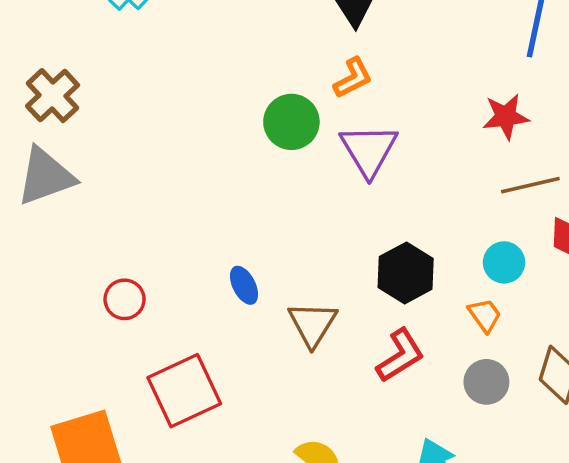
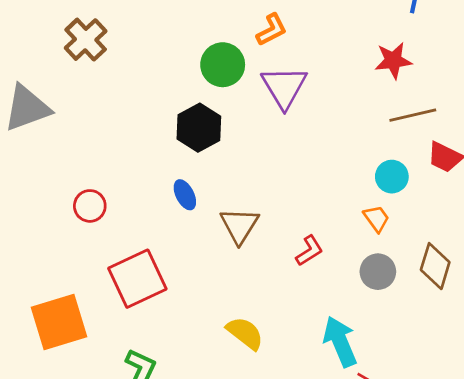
brown cross: (53, 96) -> (86, 40), moved
black hexagon: (406, 273) -> (199, 128), moved
red L-shape: (400, 356) -> (309, 251), size x0.7

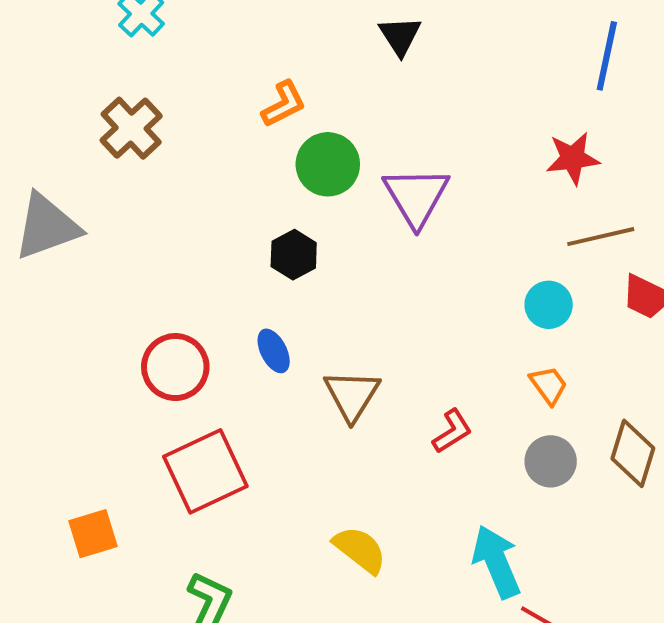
orange L-shape: (272, 30) -> (284, 104), moved
black hexagon: (199, 128) -> (294, 255), size x0.7
cyan circle: (392, 177) -> (549, 305), moved
red circle: (90, 206) -> (175, 367), moved, size x1.4
orange square: (59, 322) -> (93, 534), size x0.6

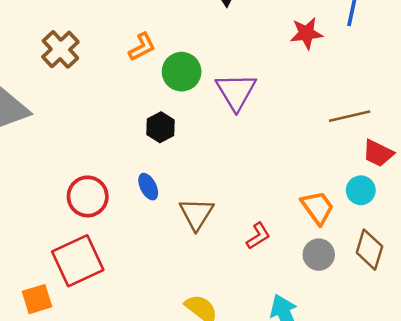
orange L-shape: (284, 104) -> (142, 47), moved
red star: (573, 158) -> (306, 33), moved
cyan circle: (549, 305) -> (361, 190), moved
orange trapezoid: (549, 385) -> (318, 208), size x1.4
red square: (205, 471) -> (78, 261), moved

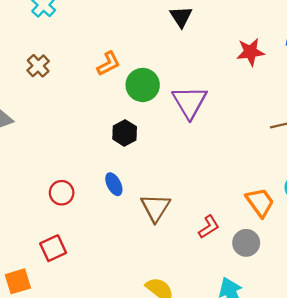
brown cross: (60, 49) -> (38, 66), size x0.7
red circle: (88, 196) -> (62, 193), size x0.7
gray circle: (319, 255) -> (246, 243), moved
red square: (78, 261) -> (53, 248), size x0.6

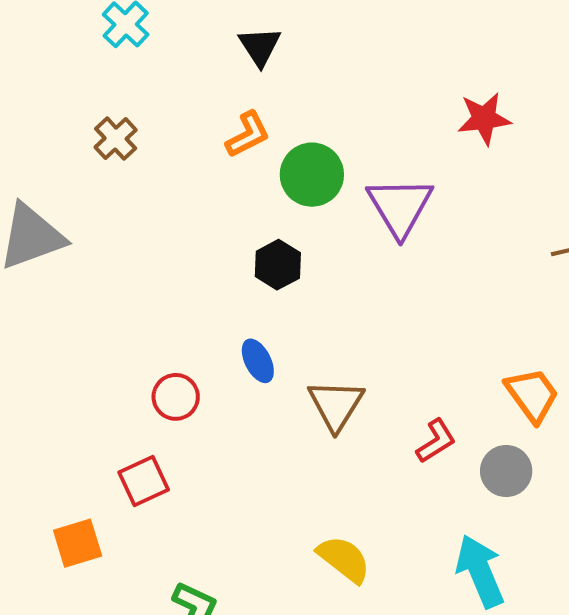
black triangle: (181, 17) -> (260, 46), moved
red star: (250, 52) -> (484, 119), moved
red circle: (62, 193) -> (176, 397), moved

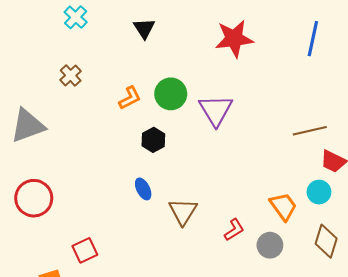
red star: (484, 119) -> (234, 39), moved, size x1.4
orange L-shape: (248, 135) -> (130, 98), moved
red circle: (176, 397) -> (34, 198), moved, size x1.6

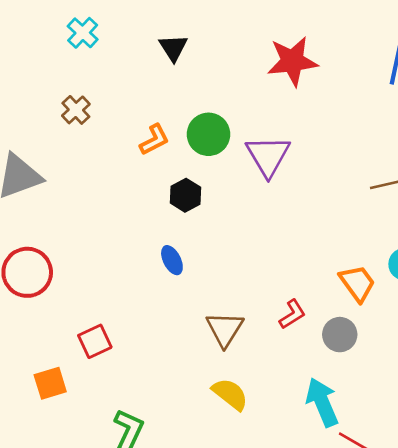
brown triangle: (183, 211) -> (225, 329), moved

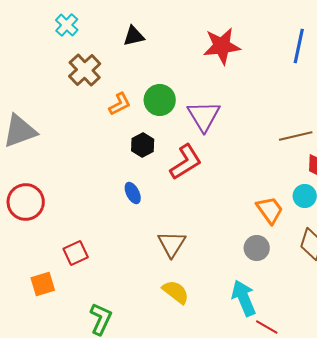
black triangle: (173, 48) -> (134, 36), turned 50
brown cross: (76, 110) -> (85, 70), moved, size x1.5
red L-shape: (292, 314) -> (186, 162), moved, size x1.6

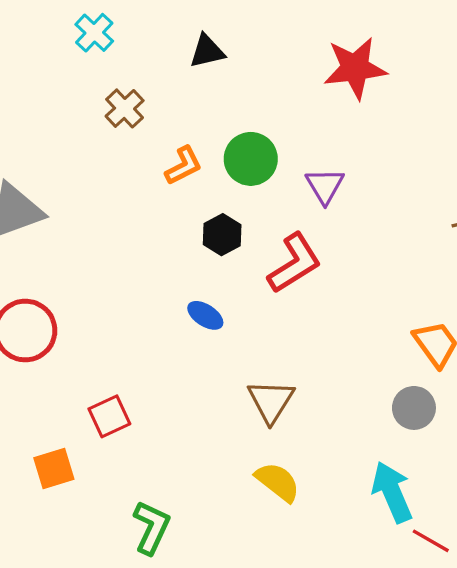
brown cross: (85, 70) -> (125, 108), size x0.7
purple triangle: (204, 116) -> (325, 186), size x0.7
blue ellipse: (133, 193) -> (205, 315), turned -30

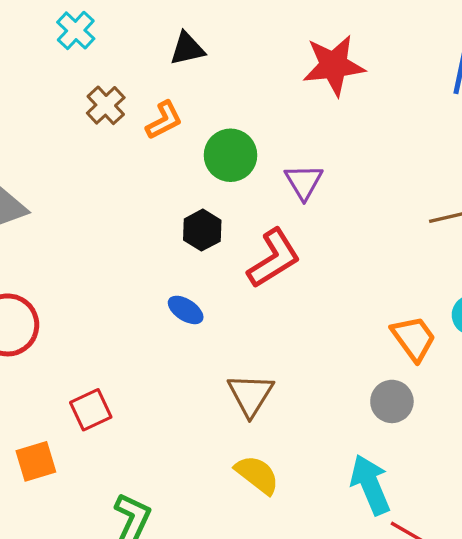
orange L-shape: (183, 166) -> (164, 120), moved

